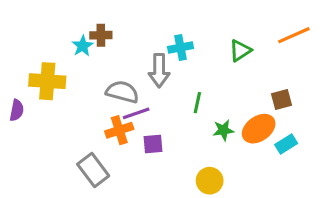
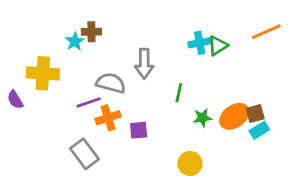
cyan cross: (181, 47) -> (200, 43), moved
brown square: (282, 100) -> (255, 114), moved
purple semicircle: (17, 110) -> (15, 100), turned 138
purple line: (136, 113) -> (89, 102), moved

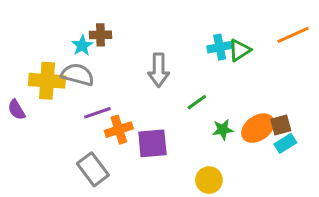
gray semicircle: (111, 83) -> (78, 75), moved
green line: (179, 93) -> (197, 102), turned 42
purple square: (139, 130) -> (152, 143), size x1.5

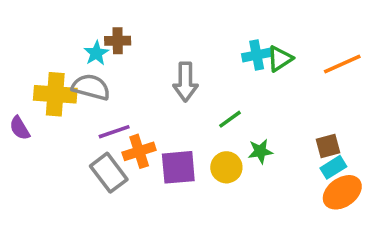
orange line: (293, 35) -> (342, 64), moved
orange ellipse: (258, 128) -> (342, 192), moved
gray rectangle: (93, 169) -> (109, 173), moved
yellow circle: (209, 180) -> (226, 167), moved

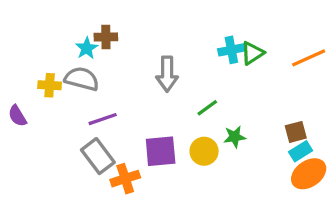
yellow cross: (55, 94) -> (50, 85), size x0.6
orange cross: (139, 151) -> (125, 179), moved

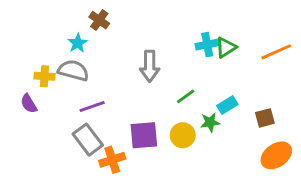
brown cross: (106, 37) -> (99, 20), moved, turned 36
purple semicircle: (17, 116) -> (29, 104), moved
cyan rectangle: (301, 151) -> (227, 105), moved

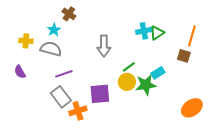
orange line: (276, 52) -> (192, 36), turned -50
yellow cross: (45, 76) -> (26, 41), moved
brown square: (265, 118) -> (184, 56), moved, turned 32
green star: (210, 122) -> (146, 85), size x1.5
yellow circle: (183, 135) -> (127, 82), moved

